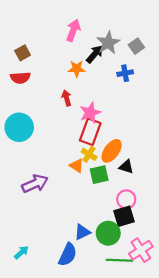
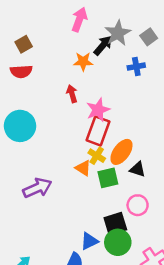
black square: (124, 216) -> (115, 224), moved

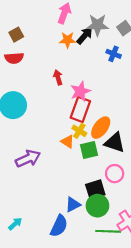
gray star: (118, 33) -> (97, 25), turned 30
orange star: (83, 62) -> (68, 40), moved
blue cross: (136, 67) -> (114, 54), turned 32
black triangle: (138, 169) -> (115, 143), size x1.5

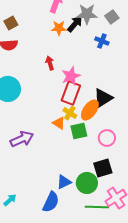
black triangle: (115, 143) -> (103, 98), moved, turned -50
pink circle: (115, 174) -> (107, 138), moved
black square: (95, 190) -> (103, 168), moved

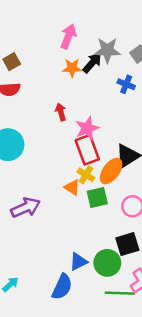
red rectangle: (71, 93) -> (87, 150), turned -40

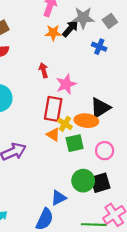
red rectangle: (87, 150) -> (53, 109), moved, turned 30
orange ellipse: (111, 171) -> (86, 121), turned 60
green circle: (107, 263) -> (83, 181), moved

